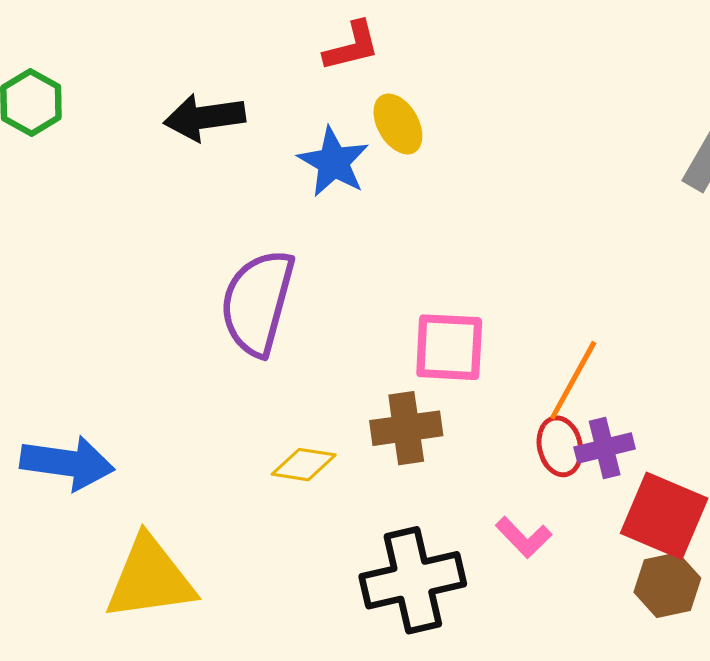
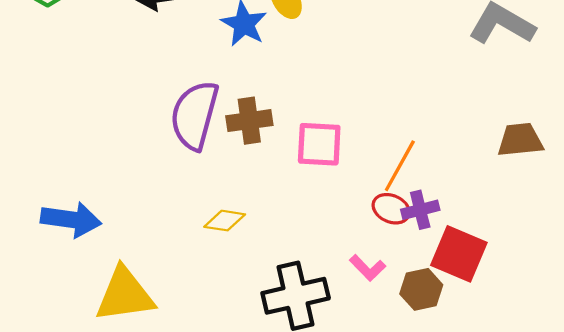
brown cross: (406, 428) -> (249, 121), moved
red ellipse: (560, 446) -> (391, 209), turned -54
brown hexagon: (667, 585) -> (421, 289), moved

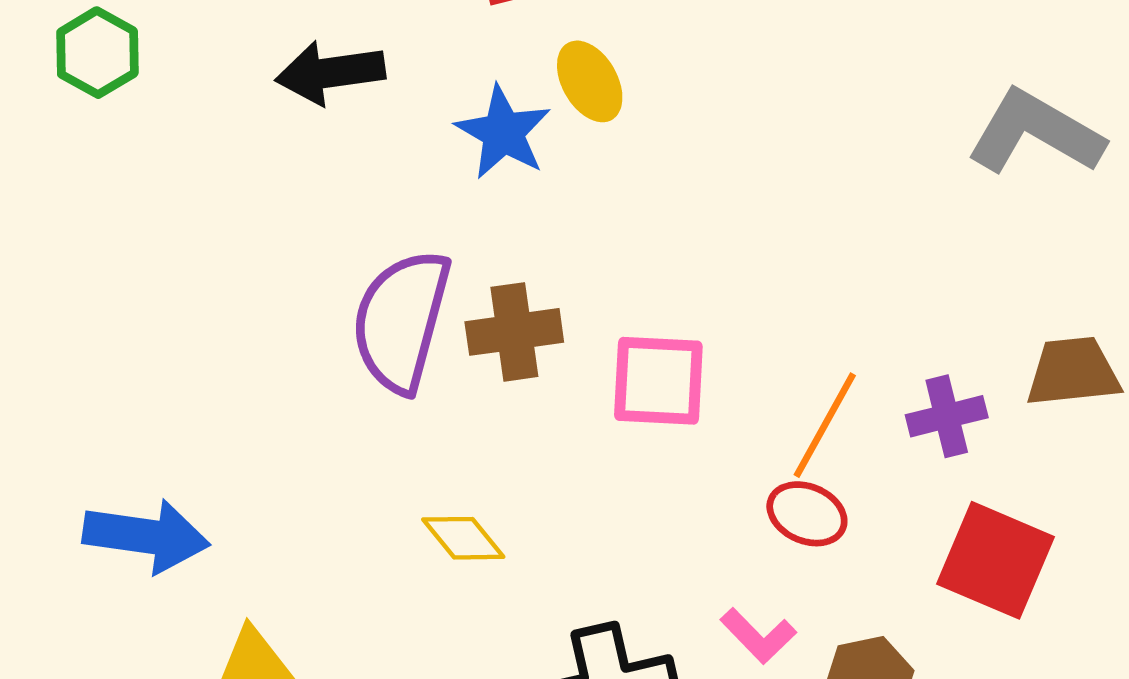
purple cross: (420, 210) -> (947, 416), moved
yellow diamond: (225, 221) -> (463, 538), turned 42
red square: (459, 254) -> (995, 560), moved

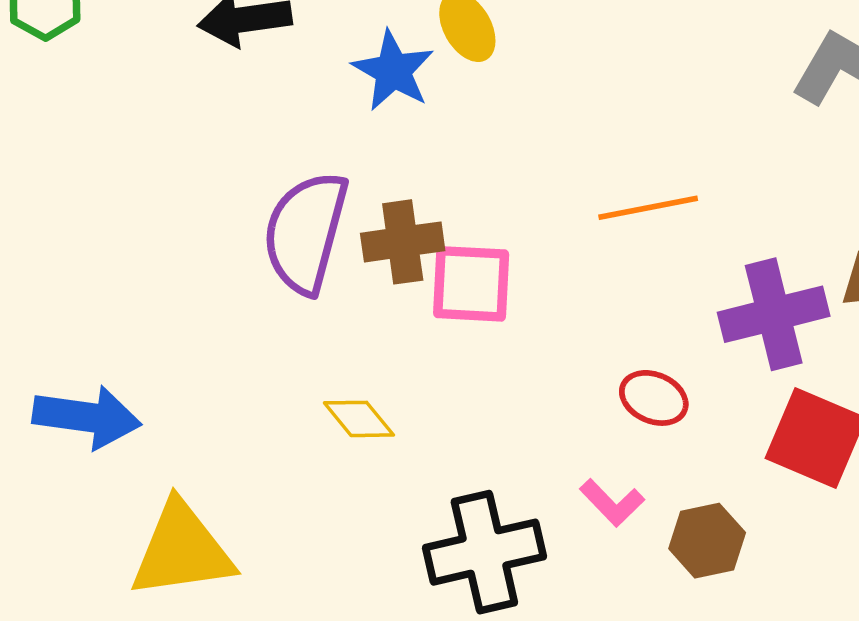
pink square: (658, 381) -> (471, 284), moved
purple cross: (947, 416) -> (774, 314), size x1.6
orange line: (825, 425) -> (648, 208), moved, turned 50

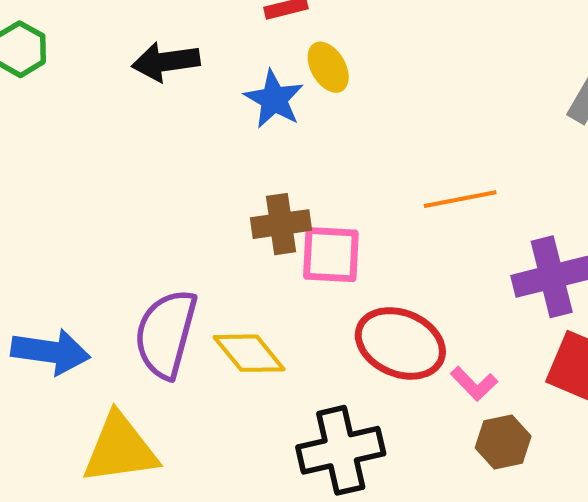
purple semicircle: (306, 232) -> (166, 334), moved
red ellipse: (654, 398) -> (400, 343), moved, size x1.8
yellow diamond: (359, 419) -> (249, 353), size x1.4
pink L-shape: (612, 503) -> (474, 384), moved

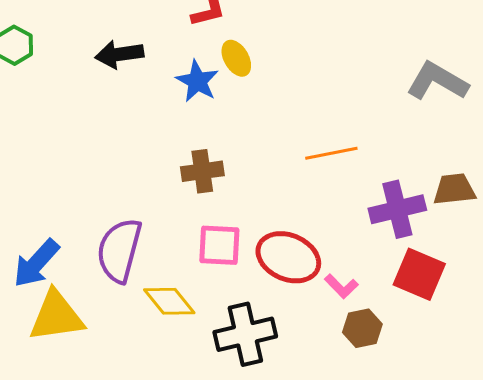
pink square: (331, 255) -> (219, 245), moved
blue arrow: (51, 352) -> (36, 263), turned 124
yellow diamond: (249, 353) -> (169, 301), moved
yellow triangle: (120, 449) -> (56, 316), moved

